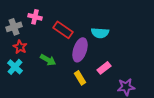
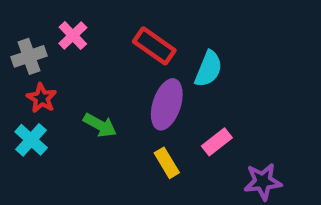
pink cross: (35, 17) -> (73, 35), turned 32
red rectangle: (63, 30) -> (154, 46), moved
cyan semicircle: (100, 33) -> (209, 69), turned -72

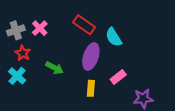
pink cross: (73, 35) -> (40, 28), moved
cyan semicircle: (209, 69) -> (114, 37), turned 126
yellow rectangle: (167, 163) -> (91, 88), turned 35

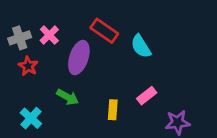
purple ellipse: (91, 57) -> (79, 58), moved
green arrow: (55, 68) -> (68, 97), moved
cyan cross: (17, 76) -> (31, 118), moved

